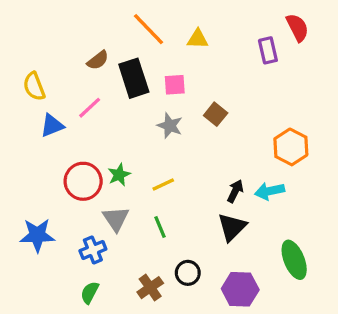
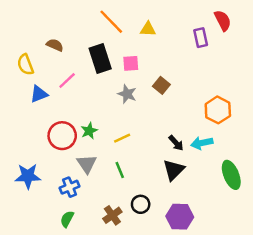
brown semicircle: (98, 60) -> (55, 45), moved, turned -119
black arrow: (235, 191) -> (176, 143), turned 112
green ellipse: (294, 260) -> (231, 175), moved

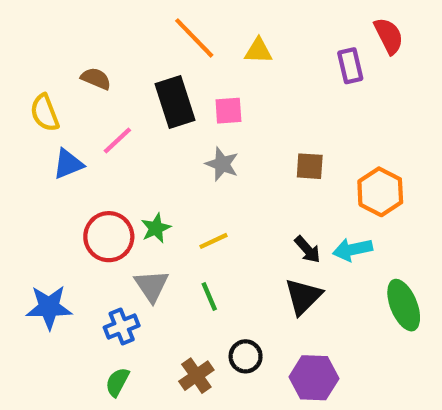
brown square: (161, 85) -> (310, 166), moved, turned -35

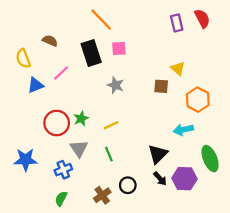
yellow triangle: (258, 51) -> (178, 69), moved, turned 40
purple rectangle: (350, 66) -> (177, 23), moved
pink square: (228, 111) -> (119, 48), moved
black arrow: (308, 250) -> (160, 179), moved
purple hexagon: (314, 378) -> (184, 179), moved

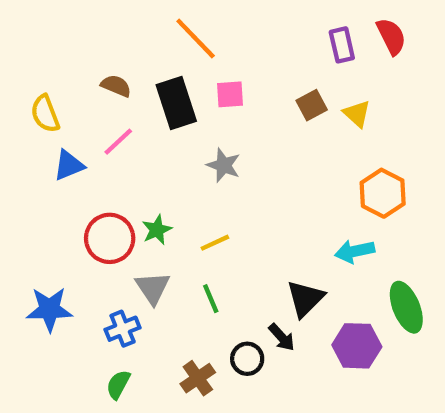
brown semicircle: (50, 41) -> (116, 86), moved
yellow triangle: (178, 69) -> (357, 114), moved
brown square: (161, 86) -> (312, 105), moved, turned -32
black arrow: (160, 179) -> (282, 337), moved

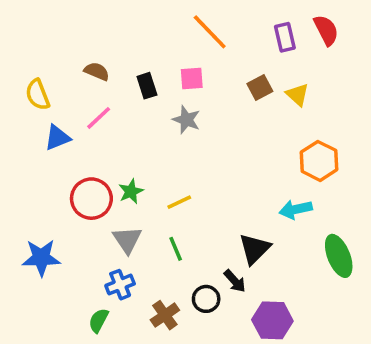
orange line: (196, 38) -> (210, 32), moved
black rectangle: (176, 103) -> (147, 86), size x0.6
gray star: (224, 165) -> (186, 120), moved
blue cross: (123, 329) -> (120, 285), moved
purple hexagon: (357, 346) -> (272, 320), moved

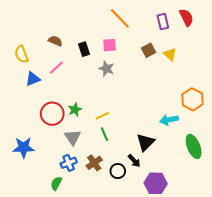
orange hexagon: (319, 161) -> (193, 99), moved
green line: (176, 249) -> (104, 134), moved
brown cross: (165, 315) -> (94, 163), moved

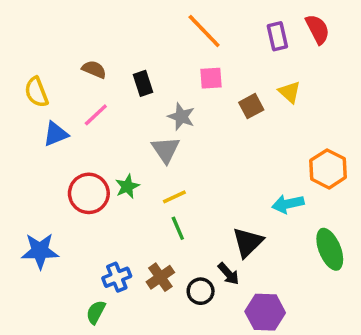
pink square: (110, 45) -> (211, 78), moved
brown square: (148, 50) -> (251, 106), moved
gray triangle: (73, 137) -> (166, 150), moved

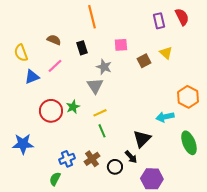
orange line: (204, 31) -> (92, 17), moved, turned 30

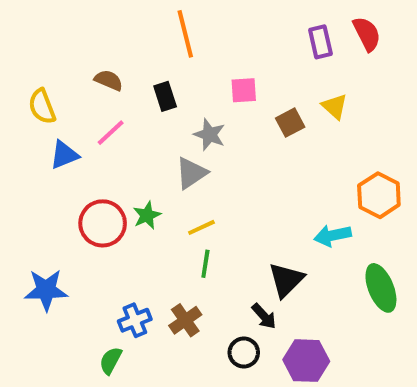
gray triangle: (95, 86) -> (191, 173), turned 30
green line: (102, 131) -> (205, 264), turned 32
black circle: (115, 167) -> (244, 353), moved

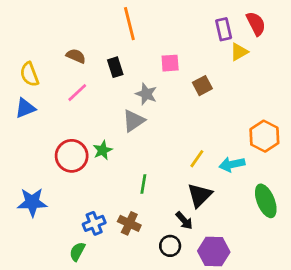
yellow triangle: (335, 106) -> (239, 52), moved, turned 48
blue triangle: (64, 155) -> (25, 108), moved
yellow line: (201, 227) -> (197, 159), moved, turned -30
brown cross: (185, 320) -> (129, 223), turned -30

